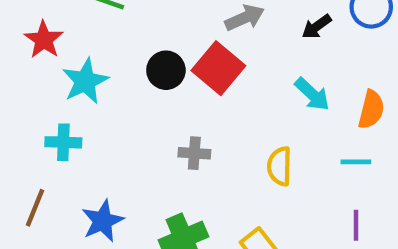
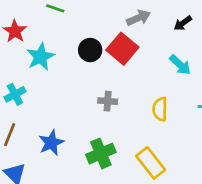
cyan cross: (63, 142) -> (15, 94), moved, turned -30

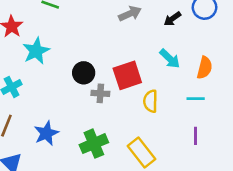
red square: (122, 49) -> (127, 75), moved, turned 32
black circle: (90, 50) -> (84, 73), moved

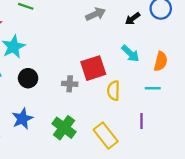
black circle: (84, 73) -> (28, 78), moved
purple line: (196, 136) -> (142, 121), moved
green cross: (94, 144) -> (64, 128), turned -30

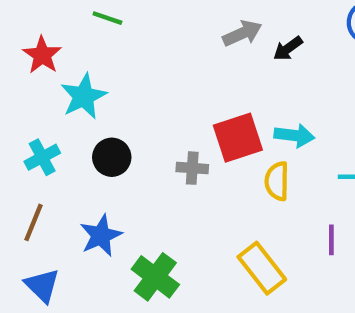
black arrow: (133, 19) -> (288, 49), moved
cyan arrow: (130, 53) -> (294, 135), moved, turned -36
green cross: (64, 128) -> (155, 277), moved

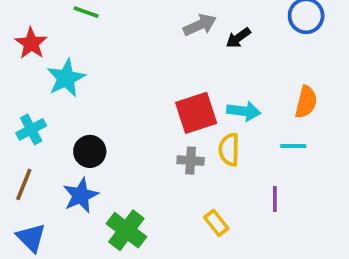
black circle: (112, 157) -> (90, 151), moved
gray cross: (192, 168) -> (191, 161), moved
yellow rectangle: (262, 268) -> (216, 223), size x0.6

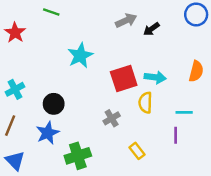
cyan star: (66, 78) -> (80, 56), moved
cyan line: (293, 146) -> (184, 112), moved
gray cross: (191, 161) -> (112, 118), moved, turned -35
green cross: (126, 230) -> (78, 156), turned 35

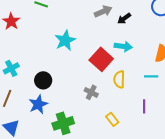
cyan arrow: (155, 77) -> (123, 46), moved
red square: (124, 78) -> (101, 59), turned -30
cyan line: (184, 112) -> (151, 76), moved
gray cross: (112, 118) -> (91, 92), turned -32

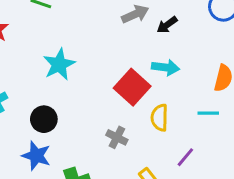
cyan star: (65, 40) -> (59, 64), moved
blue star: (38, 104) -> (36, 156), turned -30
purple line: (144, 106) -> (185, 157), moved, turned 40

